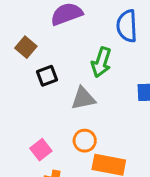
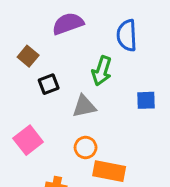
pink square: (41, 150) -> (28, 140), moved, size x1.4

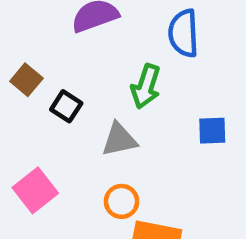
brown square: (28, 56) -> (26, 80), moved
black square: (49, 84) -> (66, 106), turned -36

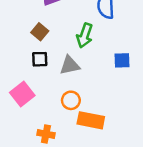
brown square: (26, 80) -> (40, 32), moved
black square: (66, 106) -> (40, 59), moved, turned -35

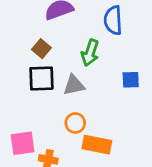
black square: (40, 59) -> (41, 78), size x1.5
pink square: (22, 94) -> (23, 143), moved, turned 30

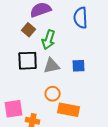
brown square: (41, 49) -> (29, 30), moved
green arrow: (90, 53) -> (49, 40), moved
blue square: (131, 80) -> (79, 66), moved

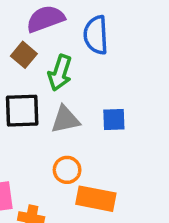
blue semicircle: (81, 18) -> (96, 35), moved

